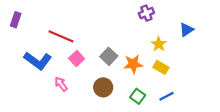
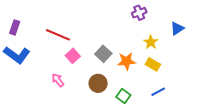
purple rectangle: (16, 20) -> (15, 27), moved
blue L-shape: (38, 61) -> (17, 55), moved
green square: (138, 96) -> (123, 96), moved

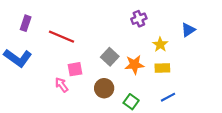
purple cross: (139, 13) -> (139, 19), moved
purple rectangle: (15, 27) -> (26, 23), moved
pink square: (73, 56) -> (75, 69), moved, turned 32
yellow rectangle: (153, 64) -> (162, 68), turned -32

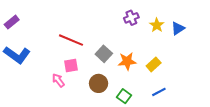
purple rectangle: (26, 23) -> (12, 22), moved, turned 32
red line: (62, 37) -> (71, 40), moved
yellow star: (160, 44) -> (157, 25), moved
yellow rectangle: (162, 68) -> (154, 64), turned -40

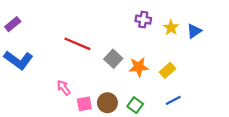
purple cross: (131, 18) -> (143, 20), turned 32
pink square: (71, 65) -> (84, 104), moved
brown circle: (99, 83) -> (107, 103), moved

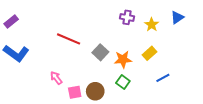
blue triangle: (194, 31) -> (177, 17), moved
yellow rectangle: (167, 70) -> (150, 53), moved
blue line: (173, 100) -> (163, 78), moved
green square: (135, 105) -> (123, 82), moved

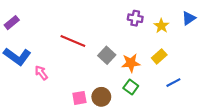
pink arrow: (56, 78) -> (41, 73), moved

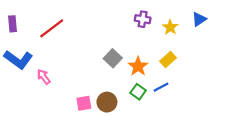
purple rectangle: (12, 23) -> (13, 24), turned -56
red line: (73, 41) -> (52, 28), moved, turned -60
orange star: (131, 63) -> (138, 66), turned -30
blue line: (173, 83) -> (161, 87), moved

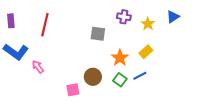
red line: (52, 28) -> (45, 25), turned -40
gray square: (113, 58) -> (98, 34), moved, turned -35
brown circle: (107, 102) -> (93, 77), moved

